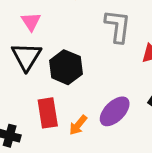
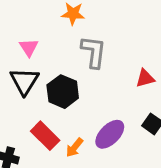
gray L-shape: (118, 26) -> (94, 52), moved
red rectangle: (48, 113) -> (45, 136), turned -36

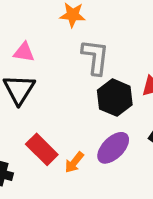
pink triangle: (29, 47) -> (24, 52), turned -48
black hexagon: (63, 92) -> (115, 98), moved

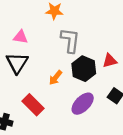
orange arrow: (74, 162) -> (55, 78), moved

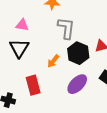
red rectangle: (33, 105) -> (33, 85), turned 30

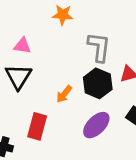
gray L-shape: (66, 28) -> (99, 47), moved
red rectangle: (33, 85) -> (37, 126), turned 30

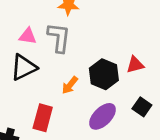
gray L-shape: (99, 47) -> (59, 38), moved
black triangle: (18, 77) -> (24, 67), turned 32

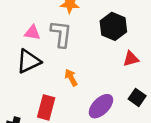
black hexagon: (104, 74) -> (113, 26), moved
orange arrow: (70, 85) -> (71, 78), turned 112

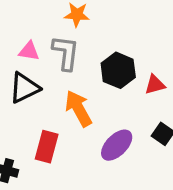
black hexagon: (113, 26) -> (118, 70), moved
orange arrow: (71, 78) -> (78, 108), size x1.6

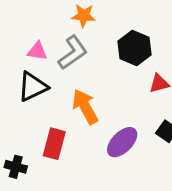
gray L-shape: (66, 53) -> (73, 53), turned 48
black hexagon: (118, 70) -> (135, 48), moved

